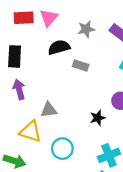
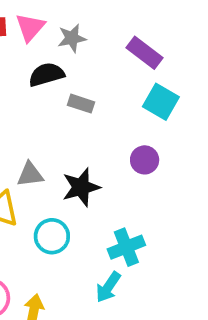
gray star: (86, 29) -> (72, 38), moved
black star: (98, 118) -> (81, 187), moved, size x1.5

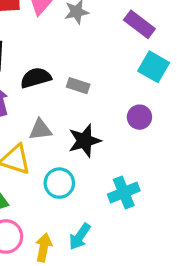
black semicircle: (46, 75) -> (36, 78), moved
gray rectangle: (81, 104) -> (78, 86), moved
cyan arrow: (108, 287) -> (80, 237), moved

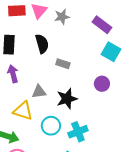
black semicircle: (36, 78) -> (42, 44), moved, turned 90
cyan cross: (124, 193) -> (78, 132), moved

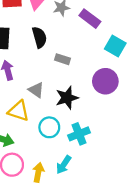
purple rectangle: (102, 25) -> (90, 19), moved
purple circle: (102, 84) -> (105, 81), size x1.5
gray triangle: (39, 92) -> (36, 90), turned 42

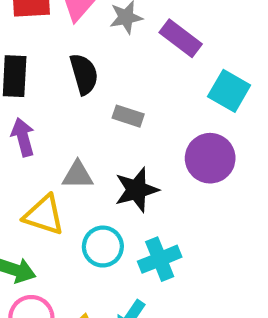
gray triangle: (36, 90) -> (78, 175), turned -35

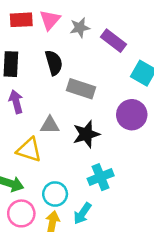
gray rectangle: (128, 116) -> (81, 89), size x1.5
cyan circle: (103, 247) -> (55, 194), moved

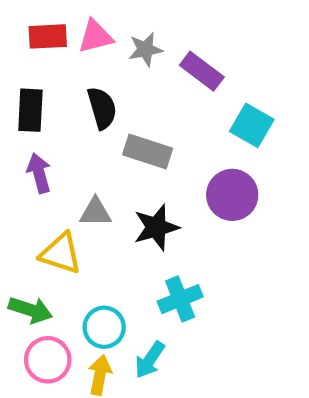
pink triangle: (50, 20) -> (95, 36), turned 35

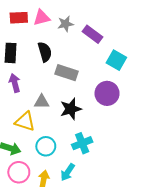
cyan circle: (104, 327) -> (46, 146), moved

